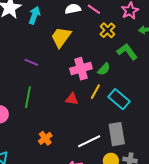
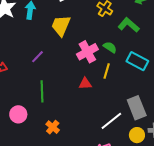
purple line: (31, 62) -> (37, 57), turned -56
green semicircle: (104, 69) -> (110, 47), turned -88
cyan rectangle: (119, 99) -> (137, 61), moved
orange cross: (45, 138) -> (53, 127), moved

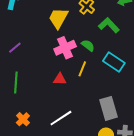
yellow trapezoid: (61, 26) -> (58, 18), moved
white line: (111, 121) -> (61, 118), moved

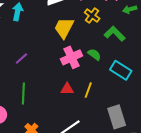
yellow line: (82, 69) -> (88, 90), moved

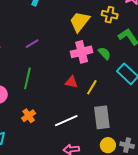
yellow cross: (92, 16) -> (110, 15), turned -35
gray rectangle: (117, 117) -> (102, 117), moved

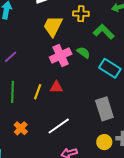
yellow line: (92, 87) -> (38, 92), moved
gray rectangle: (102, 117) -> (104, 109), moved

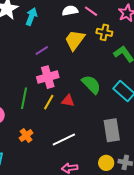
green semicircle: (83, 53) -> (91, 84), moved, size x1.5
pink cross: (61, 56) -> (48, 77), moved
purple line: (10, 57) -> (42, 50), moved

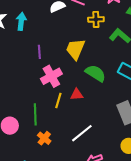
yellow trapezoid: (75, 40) -> (75, 49), moved
purple line: (42, 50) -> (39, 52), turned -48
green line: (24, 98) -> (35, 114), moved

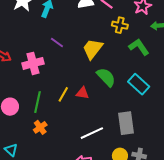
purple line: (39, 52) -> (57, 43), turned -64
pink cross: (51, 76) -> (33, 63), moved
white line: (82, 133) -> (92, 133), moved

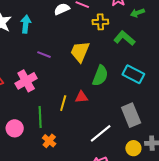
green semicircle: (106, 77) -> (100, 76), turned 80

